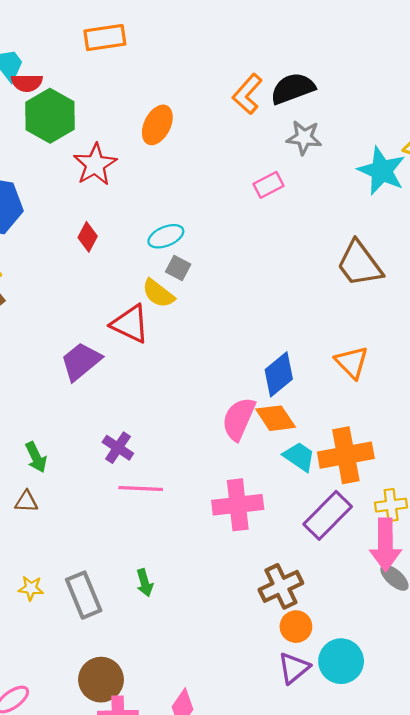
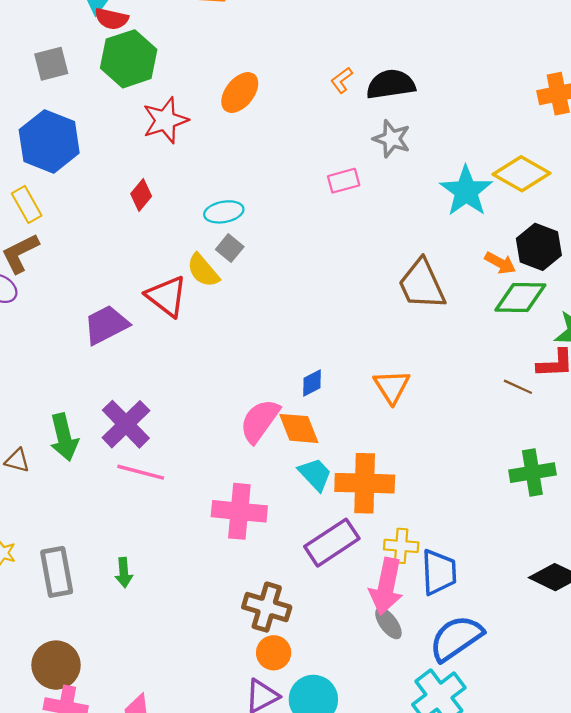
orange L-shape: (247, 94) -> (342, 80), size x0.6
blue diamond: (279, 374) -> (312, 383), size x0.6
purple cross: (118, 448) -> (126, 424), size x1.5
green arrow: (36, 457) -> (64, 437), moved, size x1.4
brown cross: (281, 586) -> (267, 607), turned 30

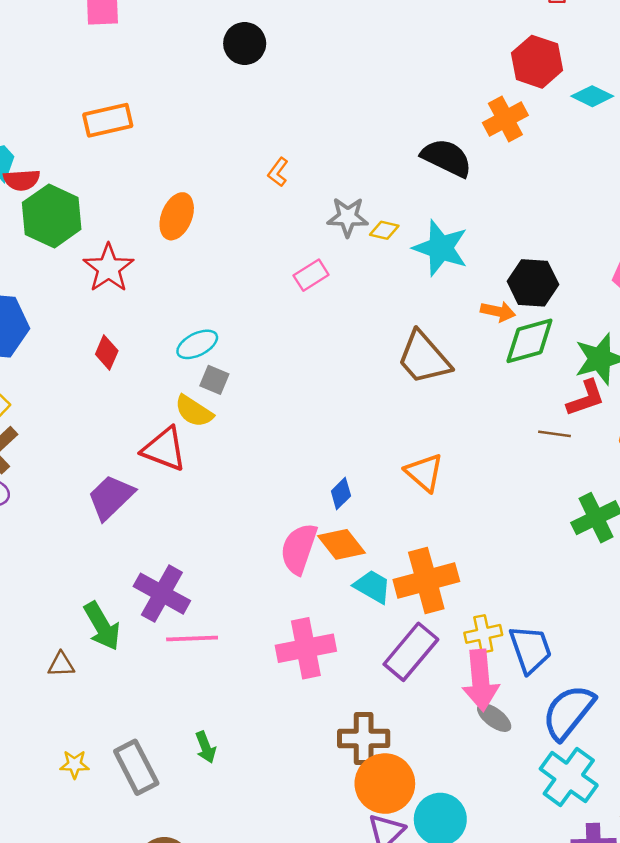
black semicircle: (391, 84) -> (447, 158), moved, turned 51
yellow diamond: (522, 174) -> (384, 230), moved, size x0.5
orange circle: (274, 653) -> (385, 784), size x1.6

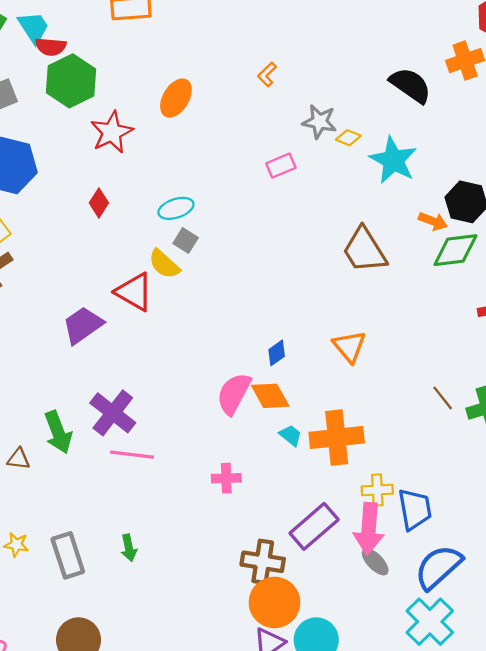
brown line: (555, 434) -> (443, 398), moved, turned 35
cyan trapezoid: (372, 587) -> (291, 435), size x0.7
pink cross: (306, 648) -> (226, 478), size x0.6
purple rectangle: (411, 652) -> (314, 526), moved

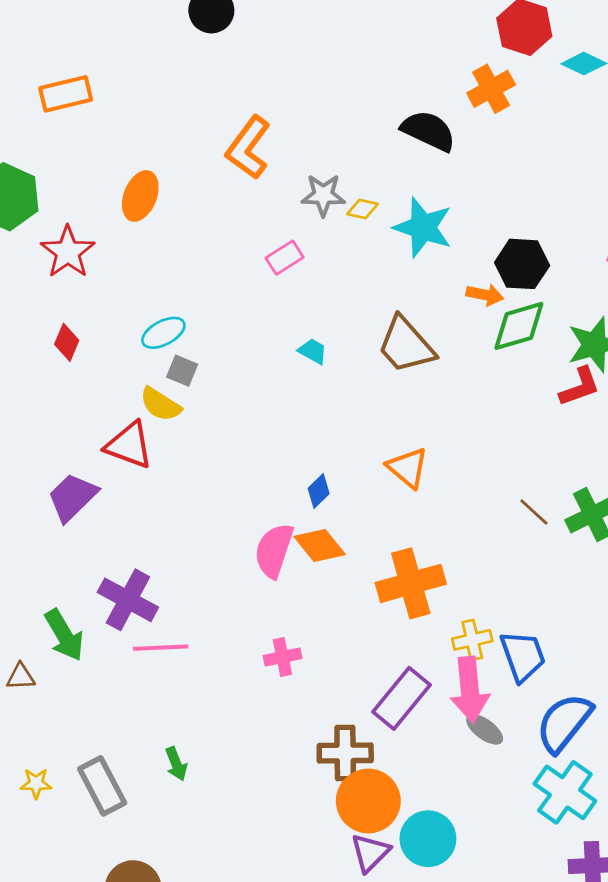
orange L-shape: (267, 74) -> (248, 148), size x2.0
cyan trapezoid: (291, 435) -> (313, 351), moved

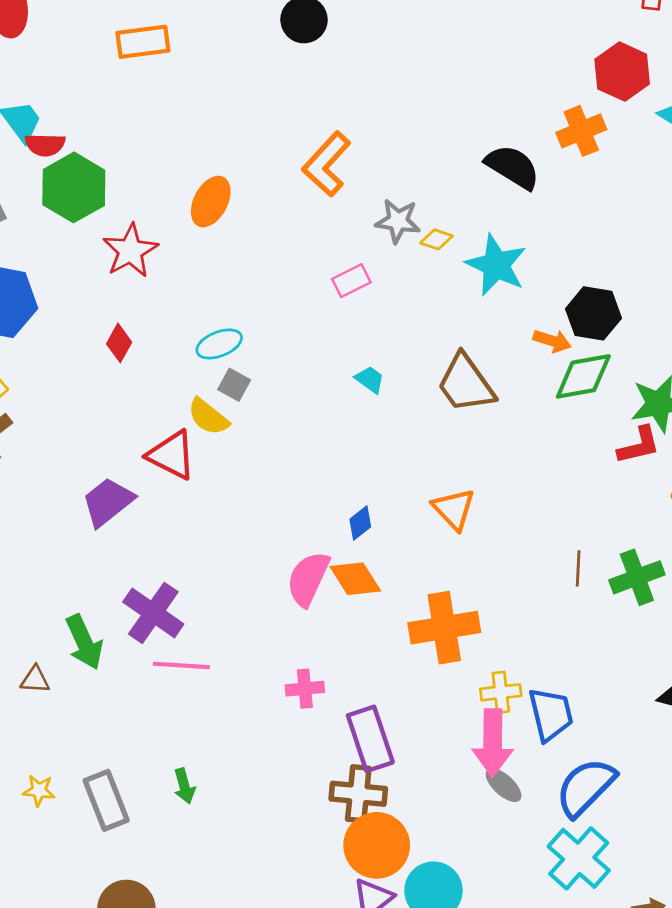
orange rectangle: (66, 94) -> (143, 42), moved
brown line: (534, 512) -> (578, 568), turned 44
purple rectangle: (402, 698) -> (370, 739), moved, turned -64

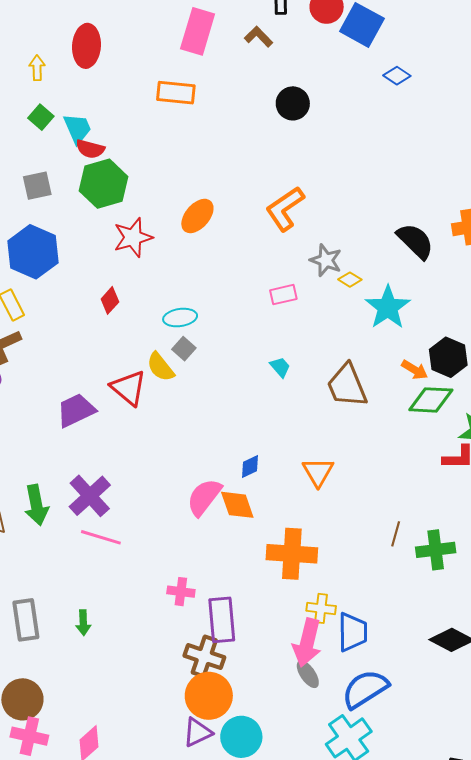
pink cross: (305, 689) -> (181, 592), moved

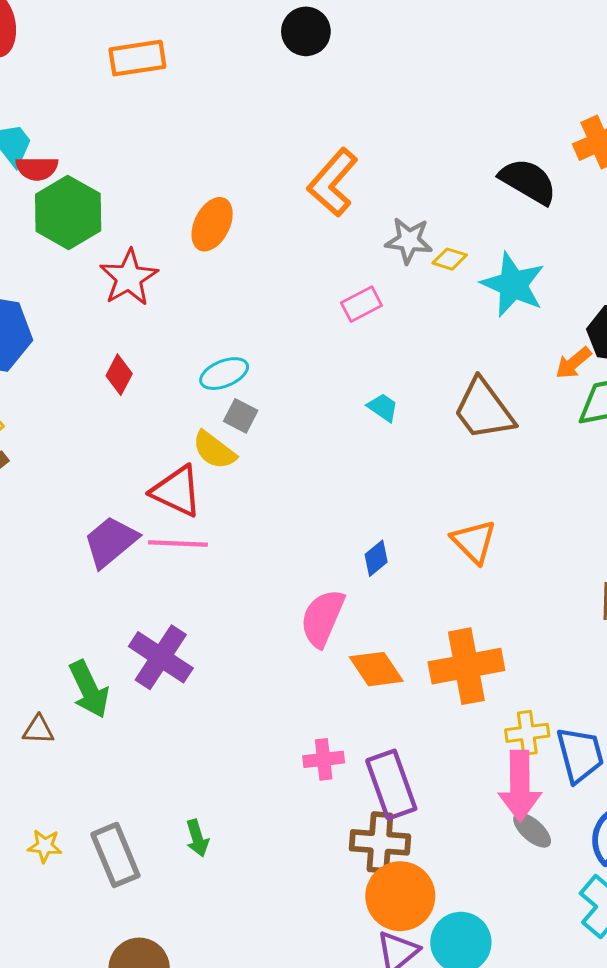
orange arrow: (415, 370) -> (573, 363), turned 124
orange diamond: (237, 505) -> (376, 669), moved
pink line: (101, 537) -> (178, 544), moved

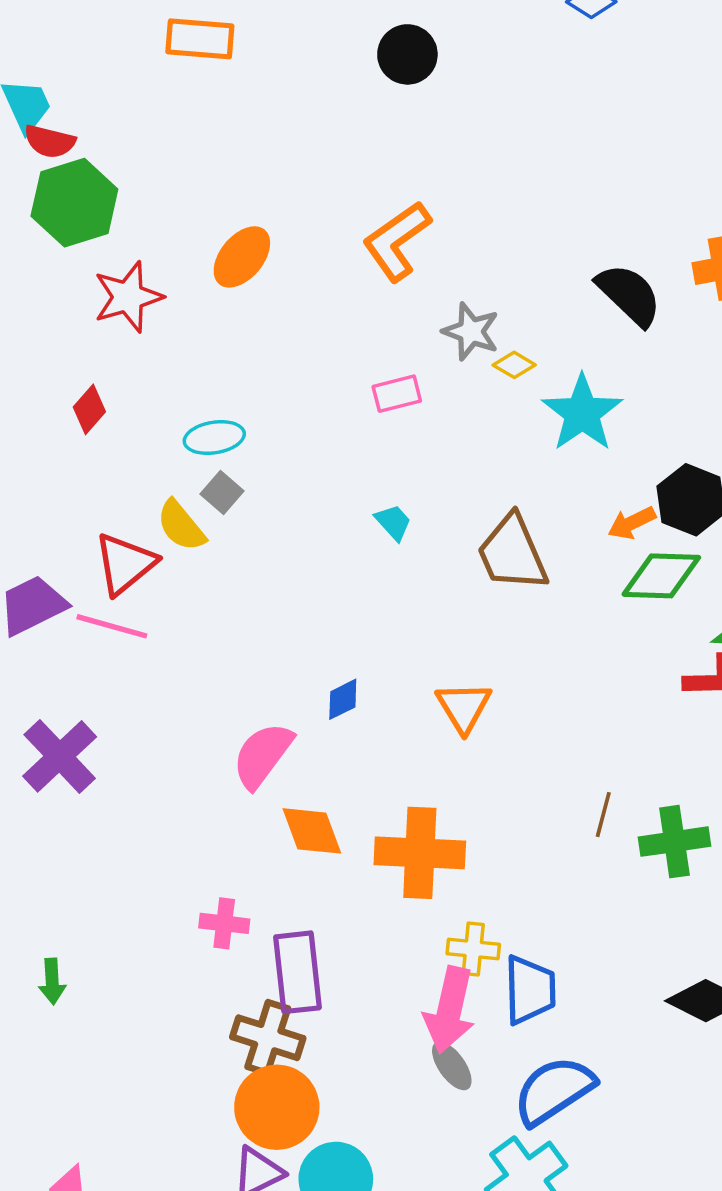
red triangle: (177, 491) -> (125, 564), turned 42

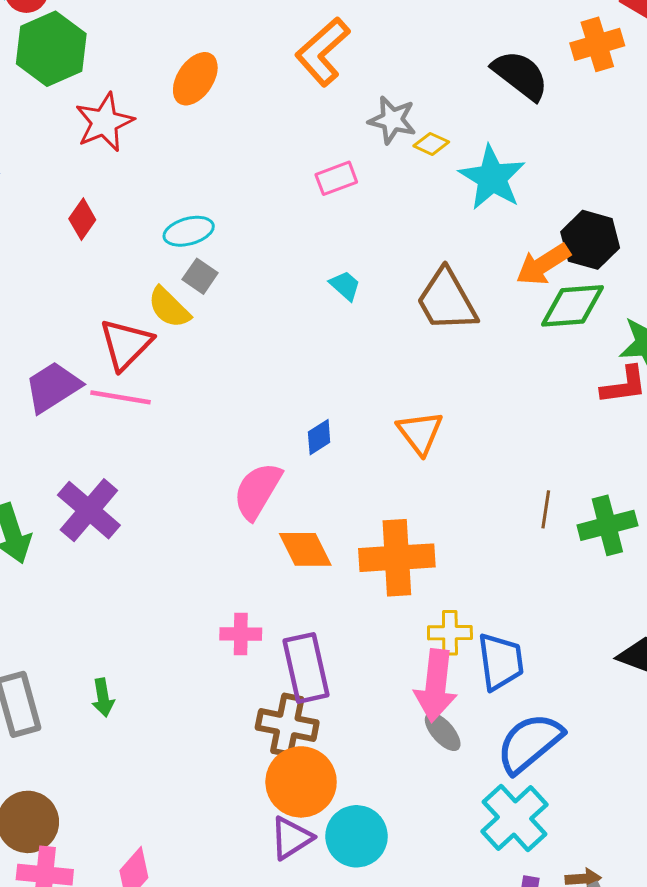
orange arrow: (632, 523) -> (543, 264), size x1.4

